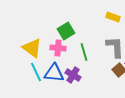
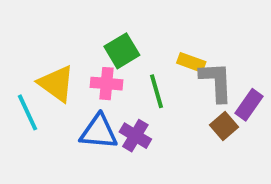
yellow rectangle: (113, 17) -> (191, 62), moved
cyan line: (36, 72) -> (28, 112), moved

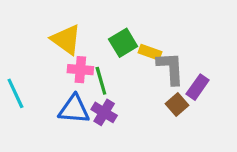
green square: (122, 51) -> (123, 43), moved
yellow triangle: (56, 84) -> (66, 40), moved
green line: (157, 91) -> (101, 81), moved

